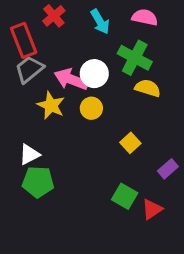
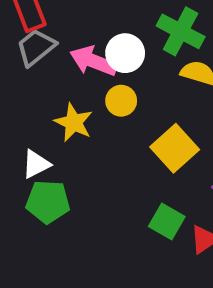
yellow star: (51, 105) -> (74, 122), moved
yellow square: (130, 143) -> (175, 148), size x1.6

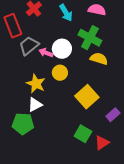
gray trapezoid: (36, 47) -> (29, 46), moved
pink arrow: (93, 61) -> (46, 53), size x0.6
white triangle: (36, 164) -> (35, 105), moved

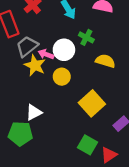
green cross: (90, 38) -> (86, 37), moved, size x0.6
yellow star: (36, 84) -> (35, 65), moved

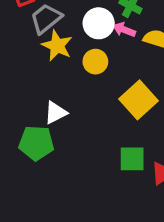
pink arrow: (46, 54) -> (124, 30), moved
green square: (87, 145) -> (132, 159), turned -30

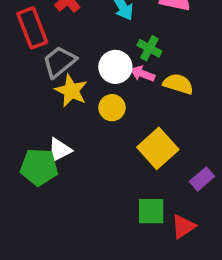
white triangle: (56, 113) -> (59, 150), moved
green pentagon: (36, 143) -> (39, 167), moved

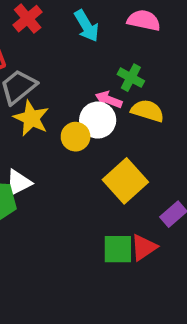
green cross: (149, 48) -> (131, 78), moved
white circle: (115, 67) -> (98, 120), moved
red triangle: (183, 226) -> (144, 247), moved

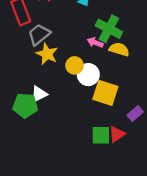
green cross: (131, 78) -> (109, 29), size x1.6
white circle: (98, 120) -> (88, 75), moved
yellow square: (125, 181) -> (105, 93), turned -30

